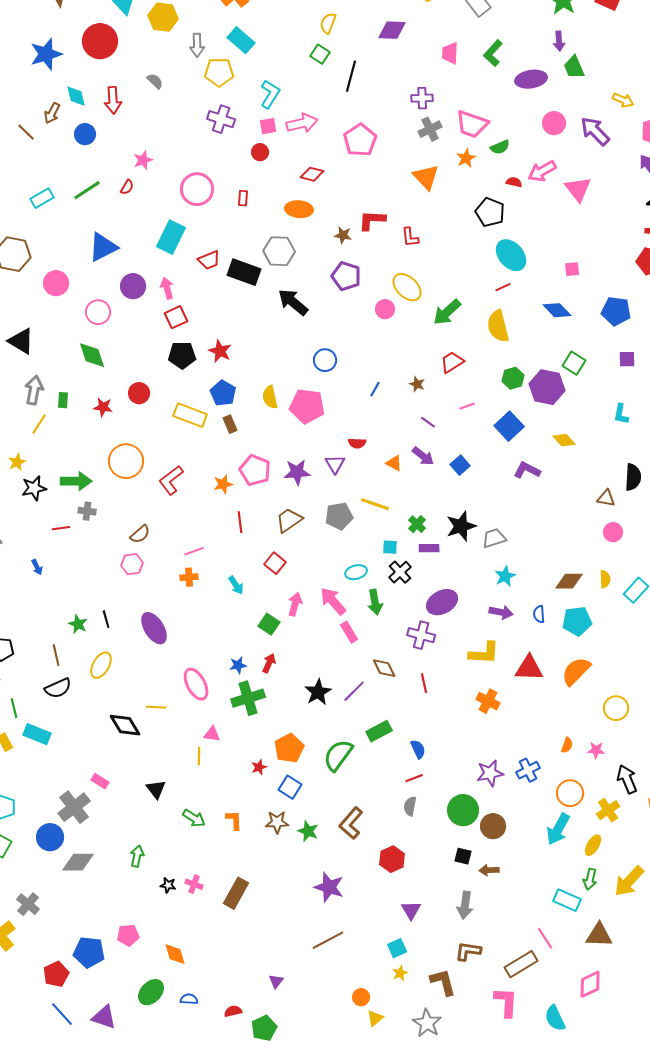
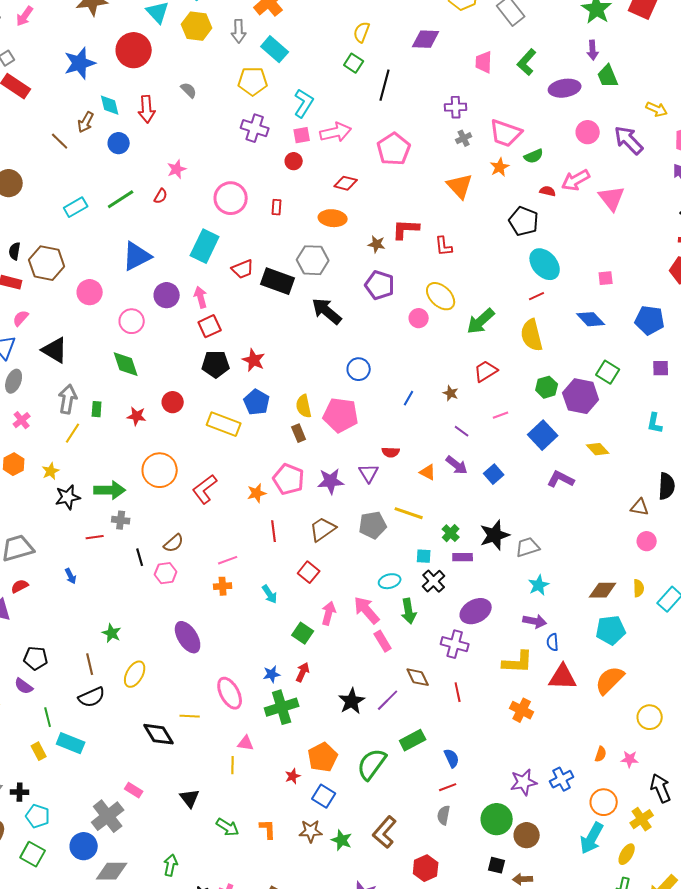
gray arrow: (197, 45) -> (239, 31), moved
gray cross: (430, 129) -> (464, 138), size x0.7
brown rectangle: (230, 424) -> (299, 433), moved
blue semicircle: (539, 614) -> (553, 642), moved
black line: (106, 619) -> (140, 557), moved

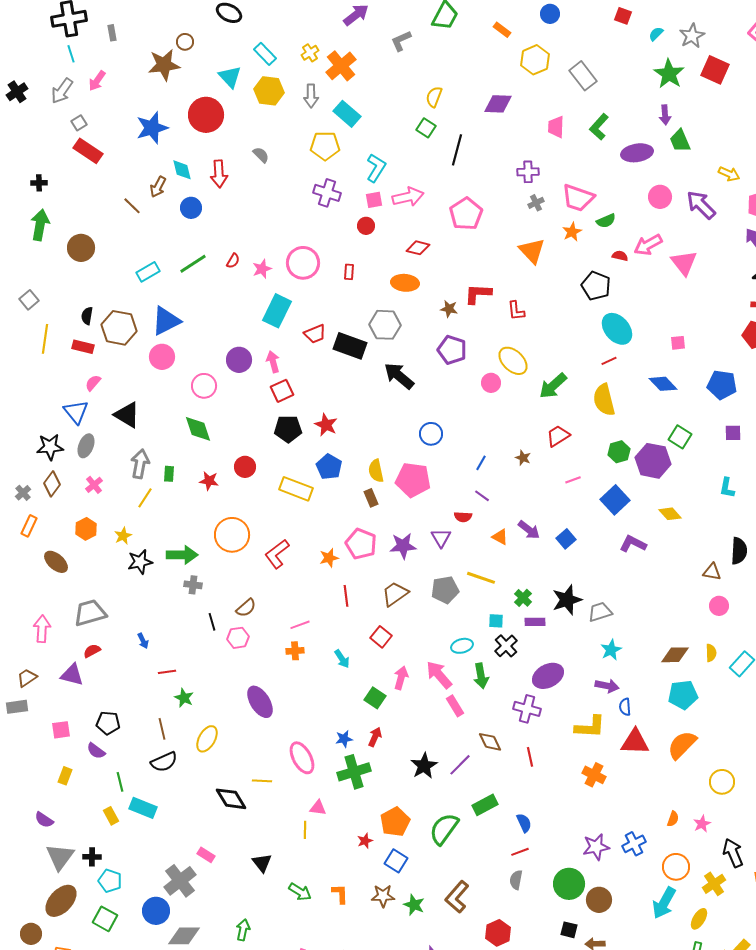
pink star: (177, 169) -> (262, 269), moved
blue triangle: (137, 256) -> (166, 321), moved
purple line: (462, 431) -> (482, 496), moved
red line: (95, 537) -> (167, 672), moved
pink star: (630, 759) -> (702, 824), turned -30

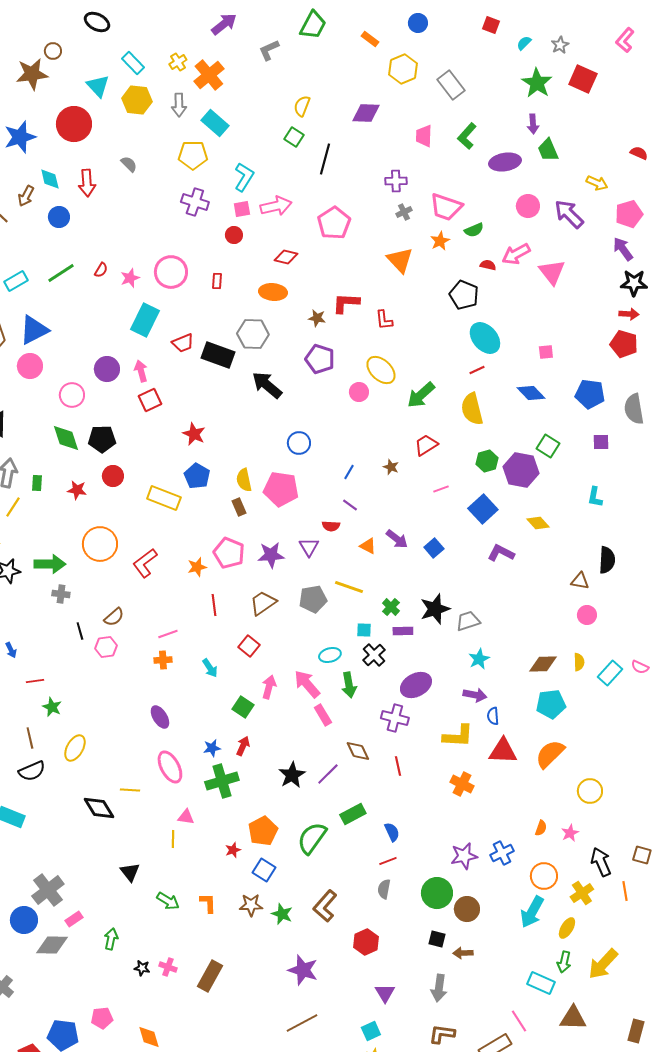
gray star: (692, 36) -> (560, 45), size x0.7
black pentagon: (288, 429) -> (102, 439), moved
purple ellipse: (260, 702) -> (160, 717), moved, size x0.7
pink rectangle: (206, 855) -> (74, 919), moved, turned -66

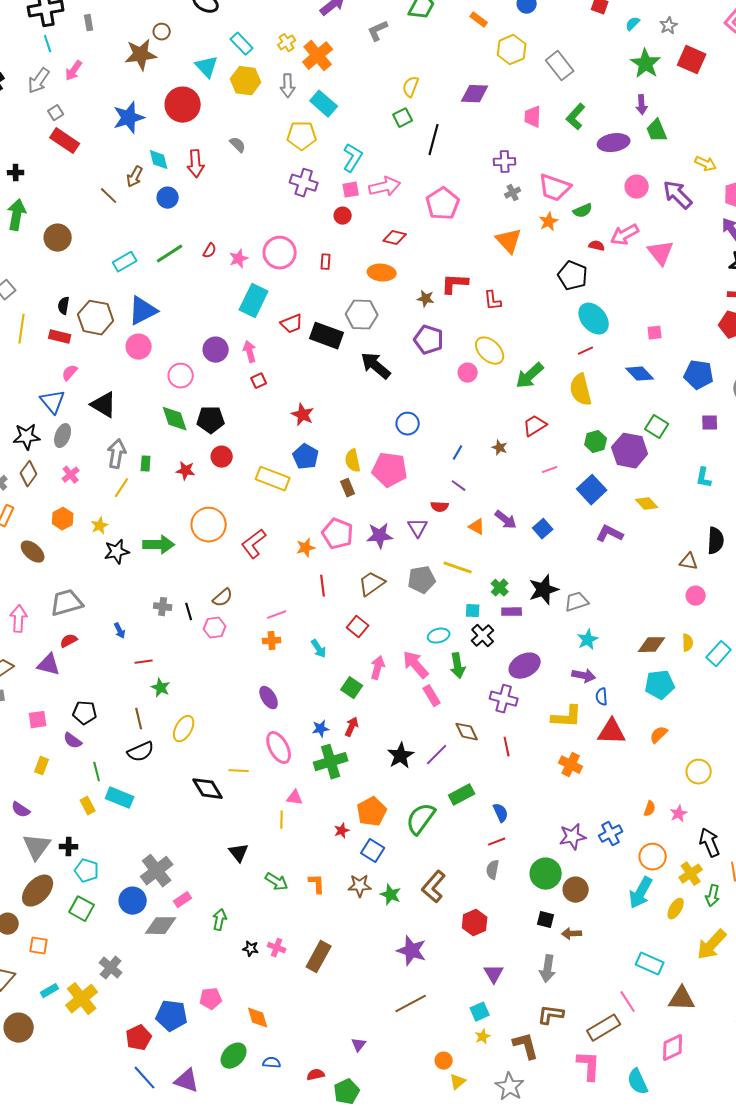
green square: (294, 137) -> (403, 118), turned 30
red square: (150, 400) -> (259, 381), size x0.7
gray cross: (61, 594) -> (163, 607), moved
orange semicircle: (550, 754) -> (659, 735), size x0.6
green arrow: (564, 962) -> (713, 896), moved

